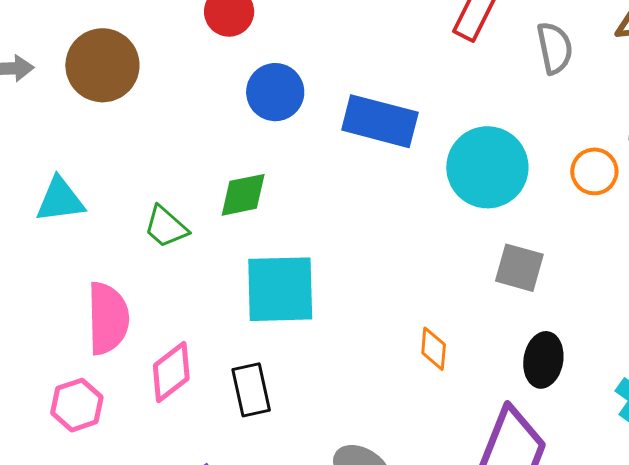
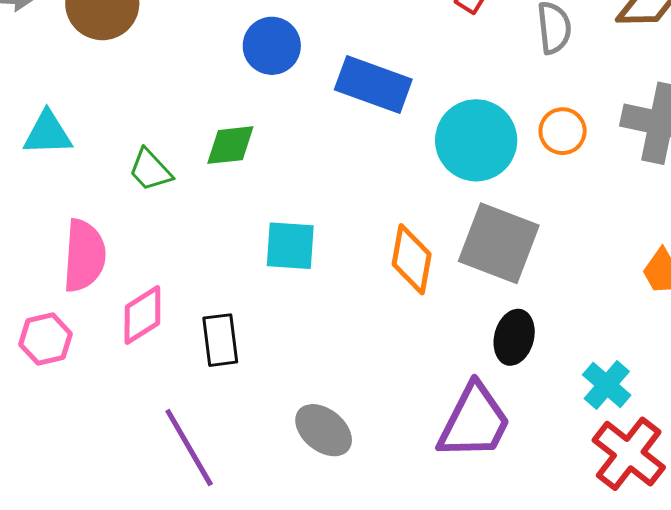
orange circle: (594, 171) -> (563, 131), moved
gray square: (519, 268) -> (499, 243), size x1.6
cyan square: (280, 289) -> (290, 246), moved, size x0.7
orange diamond: (434, 349) -> (412, 259), moved, size x1.6

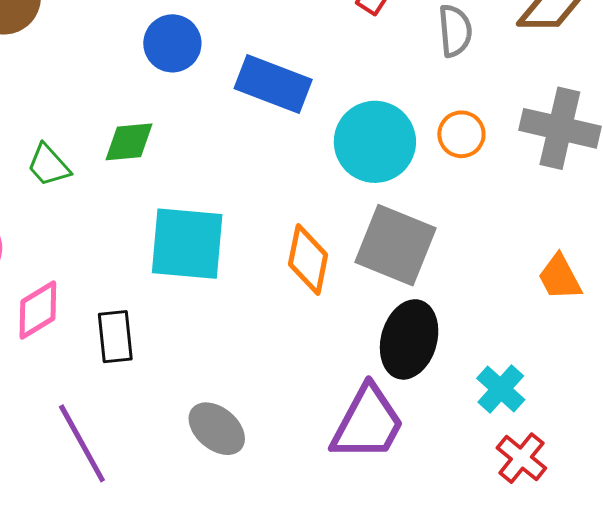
cyan square: (290, 246) -> (187, 244), size x1.5
black ellipse: (514, 337) -> (409, 339), size x1.4
red cross: (629, 454) -> (521, 458), size x0.7

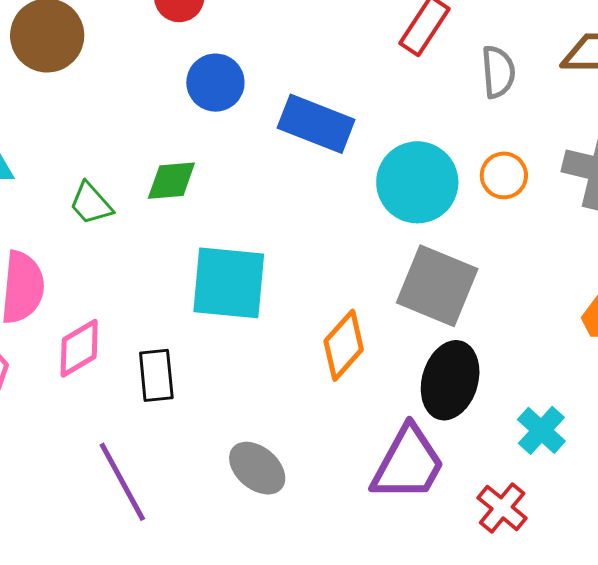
orange diamond: (308, 260) -> (344, 345), moved, turned 30
red cross: (521, 458) -> (502, 508), moved

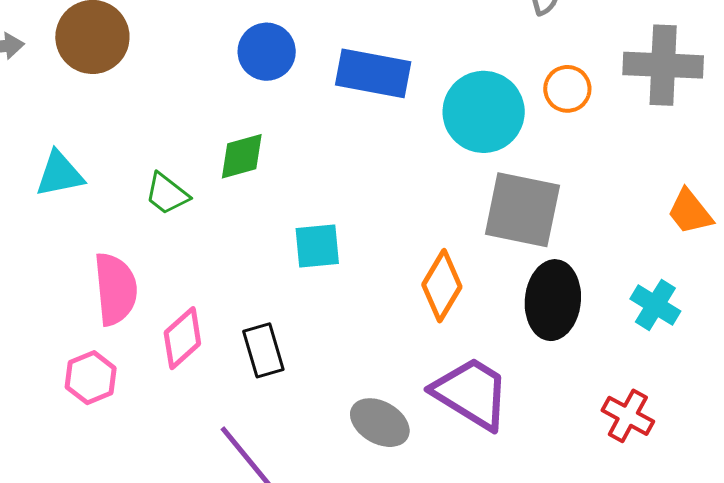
cyan square: (229, 283) -> (317, 246), size x0.6
cyan cross: (541, 430) -> (655, 305), moved
purple trapezoid: (408, 464) -> (471, 393), moved, turned -76

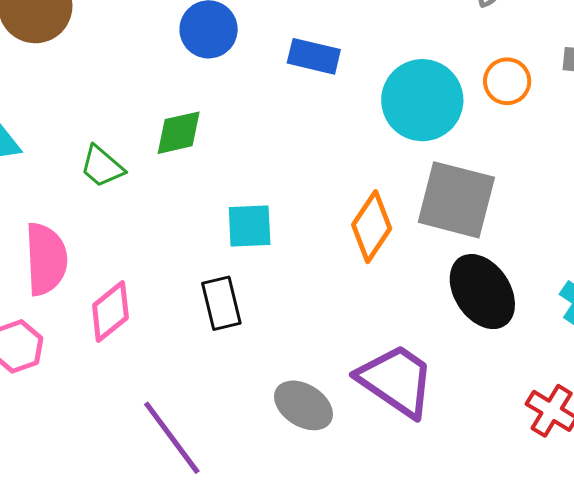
blue rectangle: (373, 73) -> (314, 56), size x0.7
orange diamond: (442, 286) -> (372, 227), moved
black ellipse: (553, 300) -> (482, 292), turned -42
black rectangle: (263, 350) -> (221, 303), moved

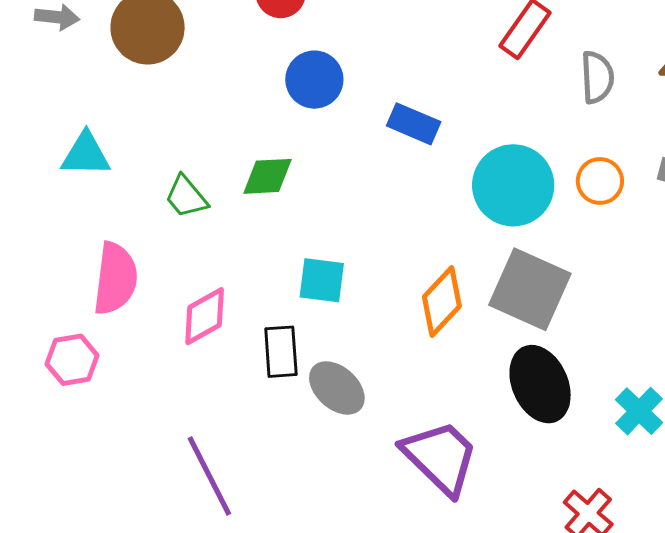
pink diamond: (110, 311) -> (205, 316), moved
gray ellipse: (303, 405) -> (337, 388), moved

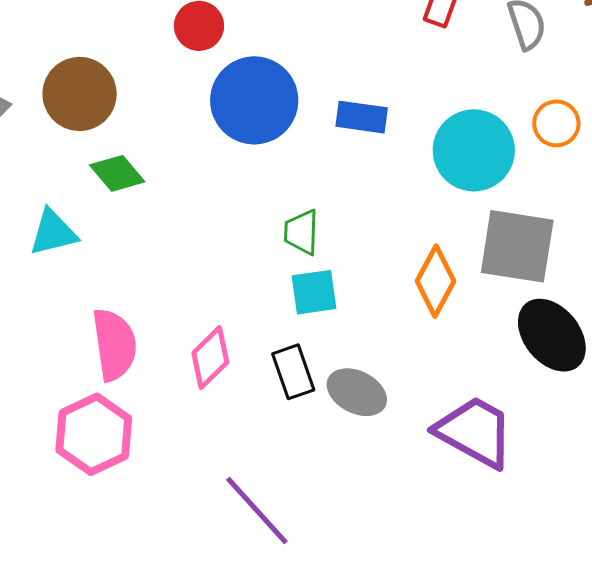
blue circle: (314, 80) -> (254, 100), size x1.5
green diamond: (267, 176) -> (117, 173), moved, turned 68
green trapezoid: (186, 197) -> (301, 232), moved, turned 57
pink hexagon: (72, 360) -> (94, 434), size x1.5

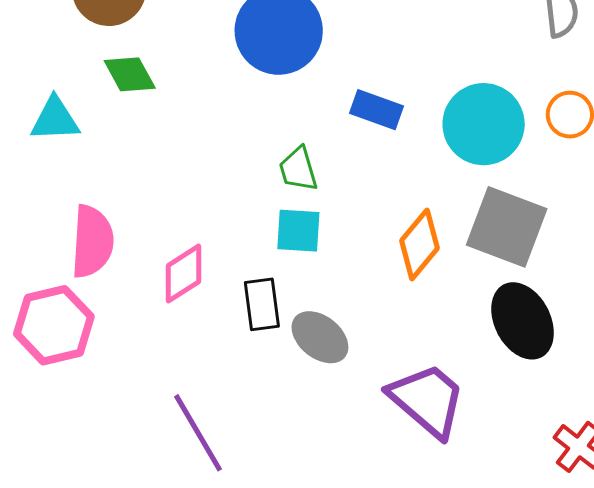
blue rectangle: (362, 117) -> (376, 110), moved
green trapezoid: (301, 232) -> (298, 169), turned -30

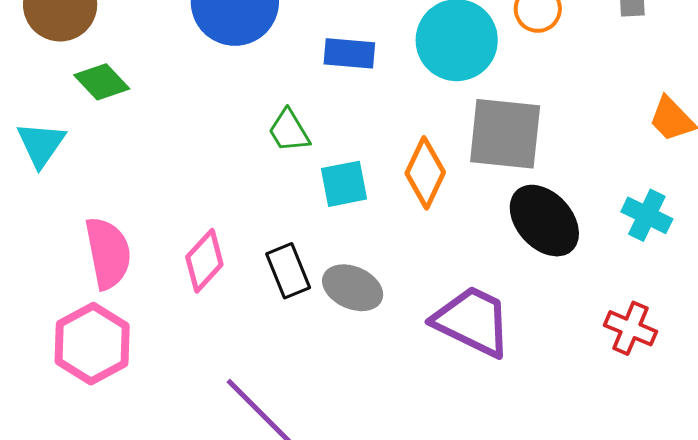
cyan triangle: (55, 119) -> (41, 144), turned -38
cyan square: (298, 231) -> (344, 184), moved

